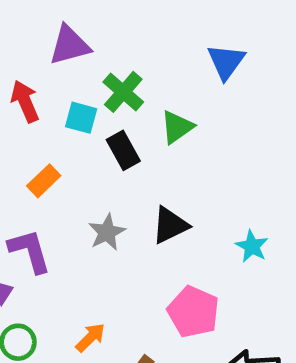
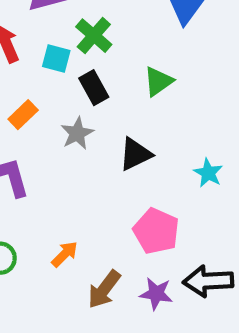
green triangle: (177, 127) -> (158, 81), moved
gray star: (107, 232) -> (77, 133), moved

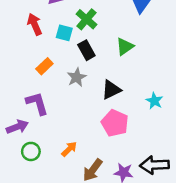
pink pentagon: (156, 231) -> (115, 123), moved

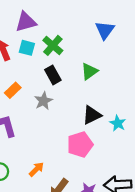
cyan square: (64, 33) -> (27, 48), moved
black triangle: (111, 90) -> (92, 115), moved
pink pentagon: (115, 123) -> (80, 145), turned 30

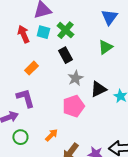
green triangle: (89, 71) -> (105, 47), moved
gray star: (43, 101) -> (75, 78), moved
pink pentagon: (80, 145) -> (73, 106), moved

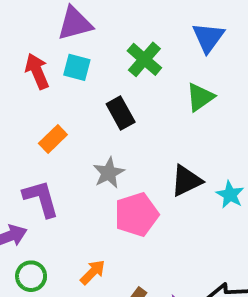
green cross: (65, 30) -> (144, 59), moved
gray star: (75, 78) -> (109, 173), moved

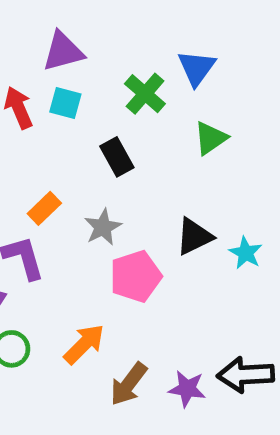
blue triangle: (208, 37) -> (197, 68), moved
orange rectangle: (53, 139) -> (44, 208), moved
orange arrow: (93, 272) -> (84, 344), size x1.4

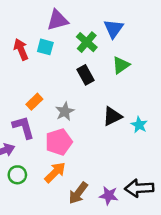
purple triangle: (63, 52) -> (58, 20), moved
black rectangle: (117, 157) -> (86, 75), moved
pink pentagon: (136, 276) -> (59, 142), moved

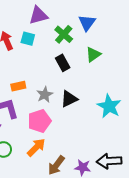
orange rectangle: (34, 102) -> (18, 86), turned 32
black triangle: (112, 116) -> (69, 99), moved
cyan star: (139, 125) -> (109, 106), size x1.6

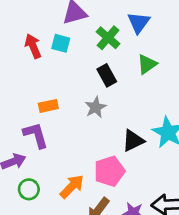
gray star: (45, 95) -> (96, 107), moved
black triangle: (69, 99) -> (133, 141), moved
pink pentagon: (39, 121) -> (109, 171), moved

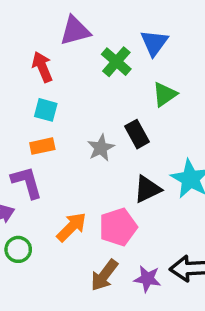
cyan square: (61, 43) -> (46, 110), moved
red arrow: (33, 46) -> (42, 67), moved
black rectangle: (107, 75) -> (137, 134), moved
orange arrow: (72, 187) -> (72, 227), moved

